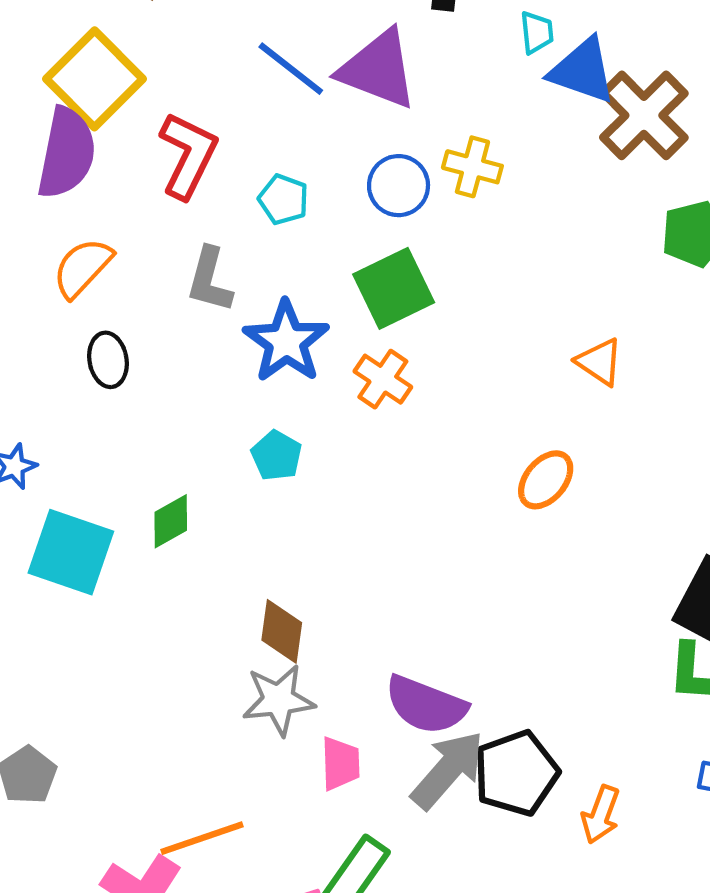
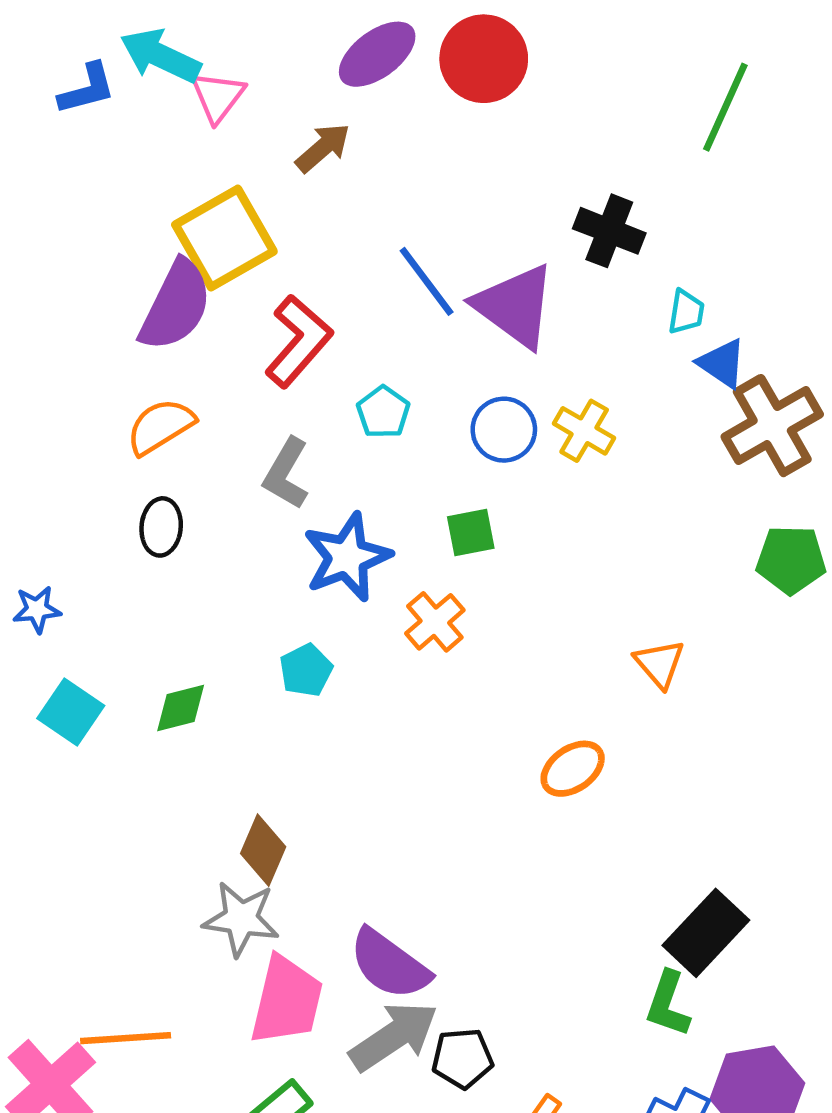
blue triangle: (582, 71) -> (722, 363), size x0.7
green square: (394, 288) -> (471, 533), size x0.6
cyan square: (71, 552) -> (71, 712), size x0.7
pink trapezoid: (340, 764) -> (287, 1000), size x1.6
black pentagon: (516, 773) -> (462, 1058), size x0.7

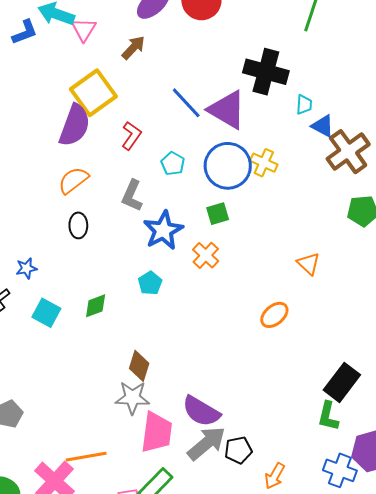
black cross: (609, 231) -> (266, 72), size x1.4
red L-shape: (298, 341) -> (131, 136), size x0.7
blue circle: (504, 430) -> (228, 166), size x1.6

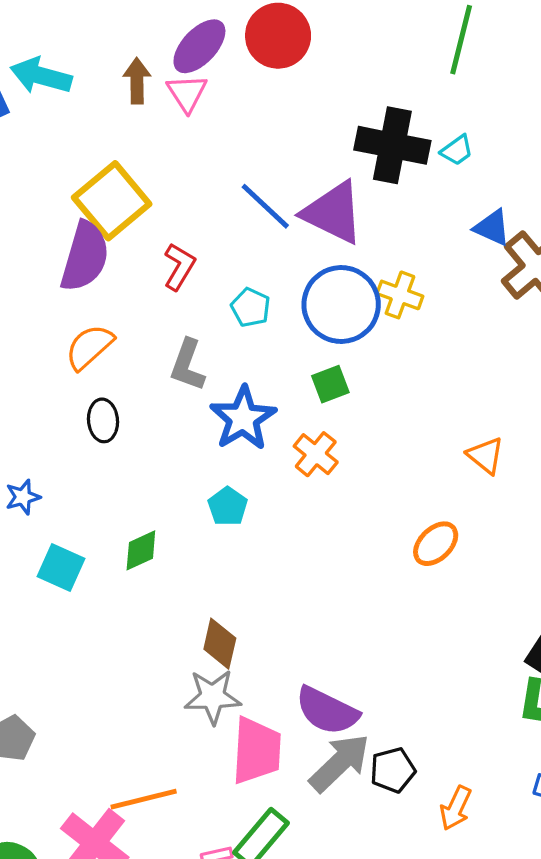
pink triangle: (84, 30) -> (187, 93), moved
brown arrow: (133, 48) -> (137, 81), moved, turned -40
cyan trapezoid: (304, 105) -> (457, 150), moved, turned 55

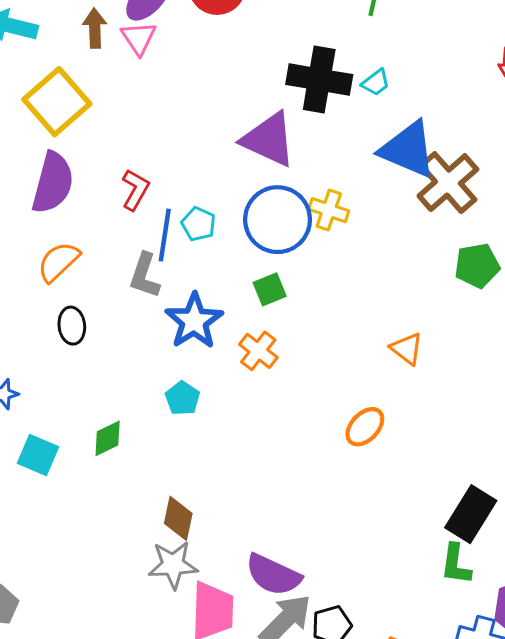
yellow square: (112, 201) -> (57, 102), moved
blue line: (265, 206) -> (165, 235), moved, turned 57
blue triangle: (492, 228) -> (408, 149), size x1.8

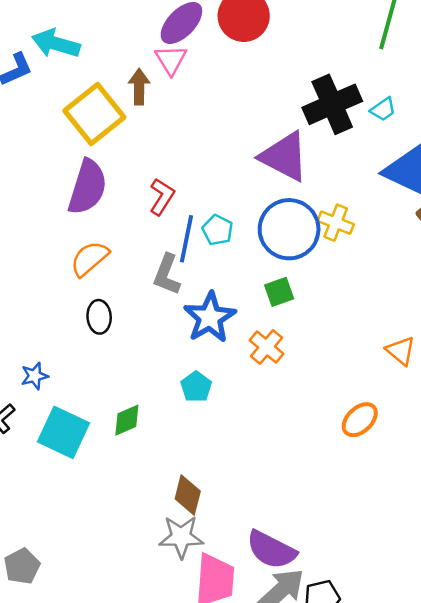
brown arrow: (95, 28) -> (139, 87), moved
black cross: (319, 80) -> (332, 104), turned -36
cyan square: (38, 455) -> (63, 432), size x1.4

